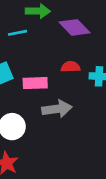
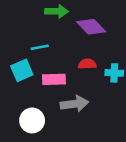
cyan line: (17, 33) -> (40, 47), moved

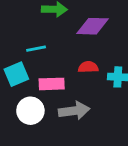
purple diamond: (91, 27) -> (92, 26), turned -44
white circle: (32, 120) -> (30, 111), moved

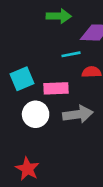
cyan line: (36, 49) -> (71, 54), moved

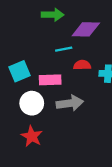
red star: (27, 169) -> (32, 136), moved

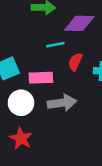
red semicircle: (82, 65) -> (75, 62), turned -63

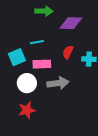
cyan line: (55, 45) -> (37, 42), moved
red star: (21, 138) -> (27, 110), turned 30

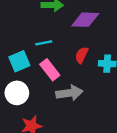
pink rectangle: (42, 64) -> (50, 70), turned 54
white circle: (27, 83) -> (17, 93), moved

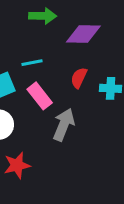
gray arrow: (69, 93) -> (64, 125), turned -60

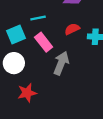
red semicircle: (79, 78) -> (72, 29), turned 40

